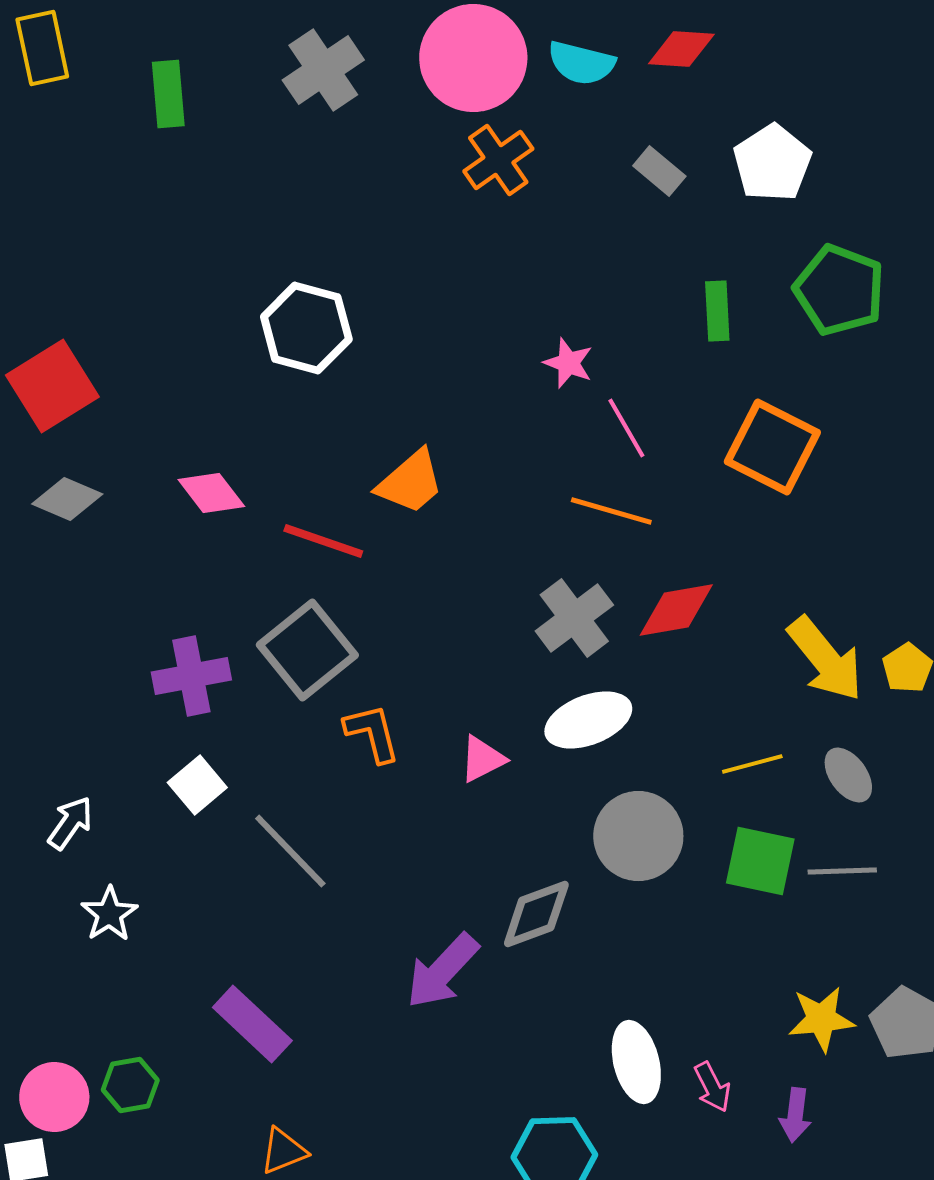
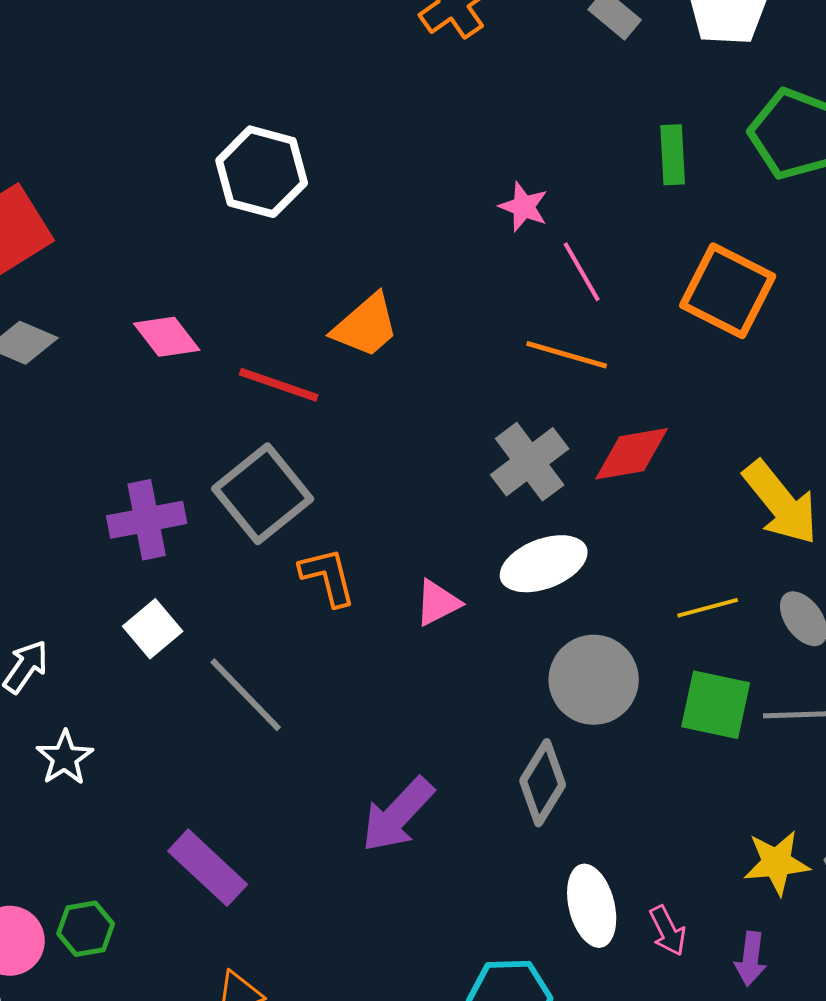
gray diamond: (536, 914) -> (543, 783), moved, turned -38

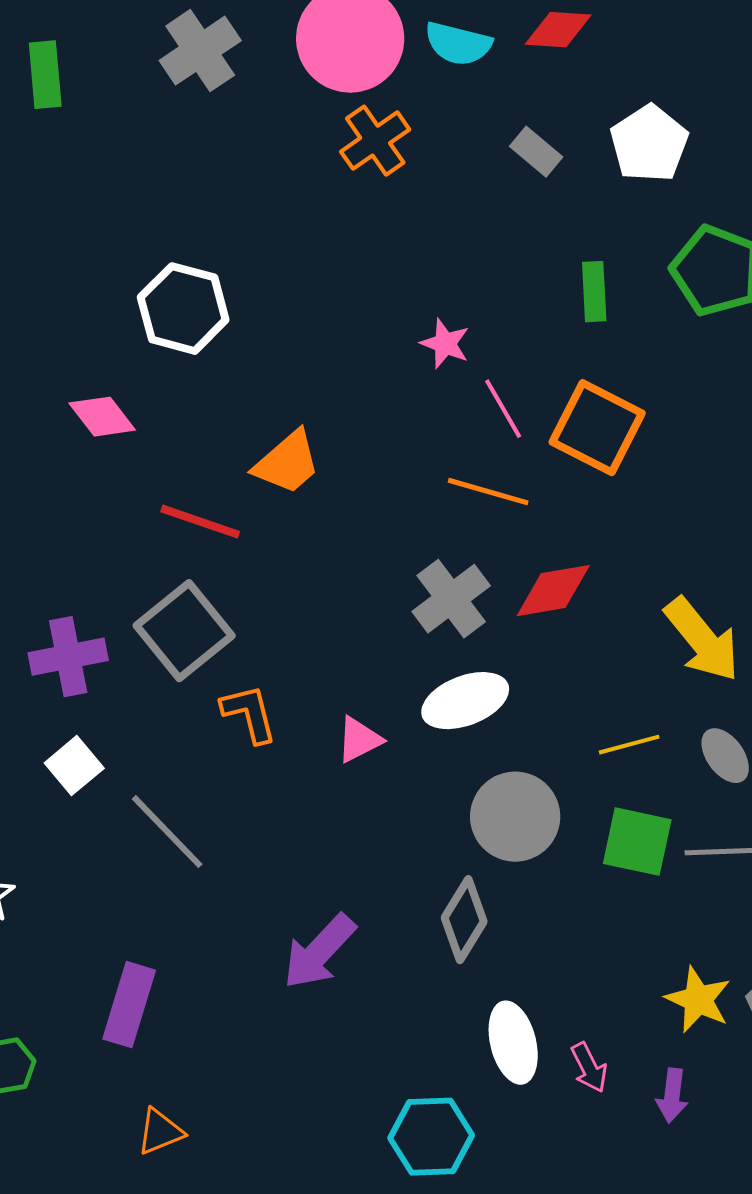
orange square: (728, 291) -> (597, 428), moved
pink diamond: (167, 337) -> (102, 417), moved
yellow star: (777, 863) -> (698, 1000), turned 30
purple rectangle: (208, 868) -> (129, 1005), turned 64

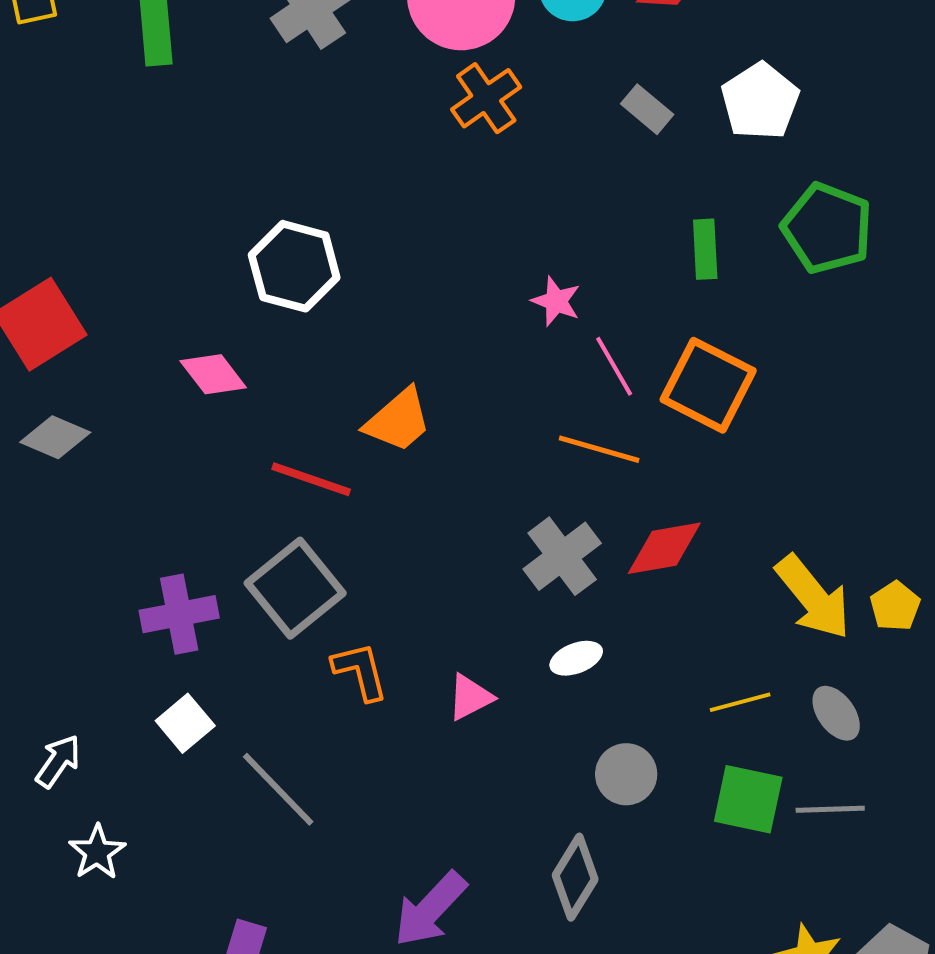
white ellipse: (465, 701) -> (576, 658), size x0.6
gray circle: (515, 817) -> (626, 774), size x0.7

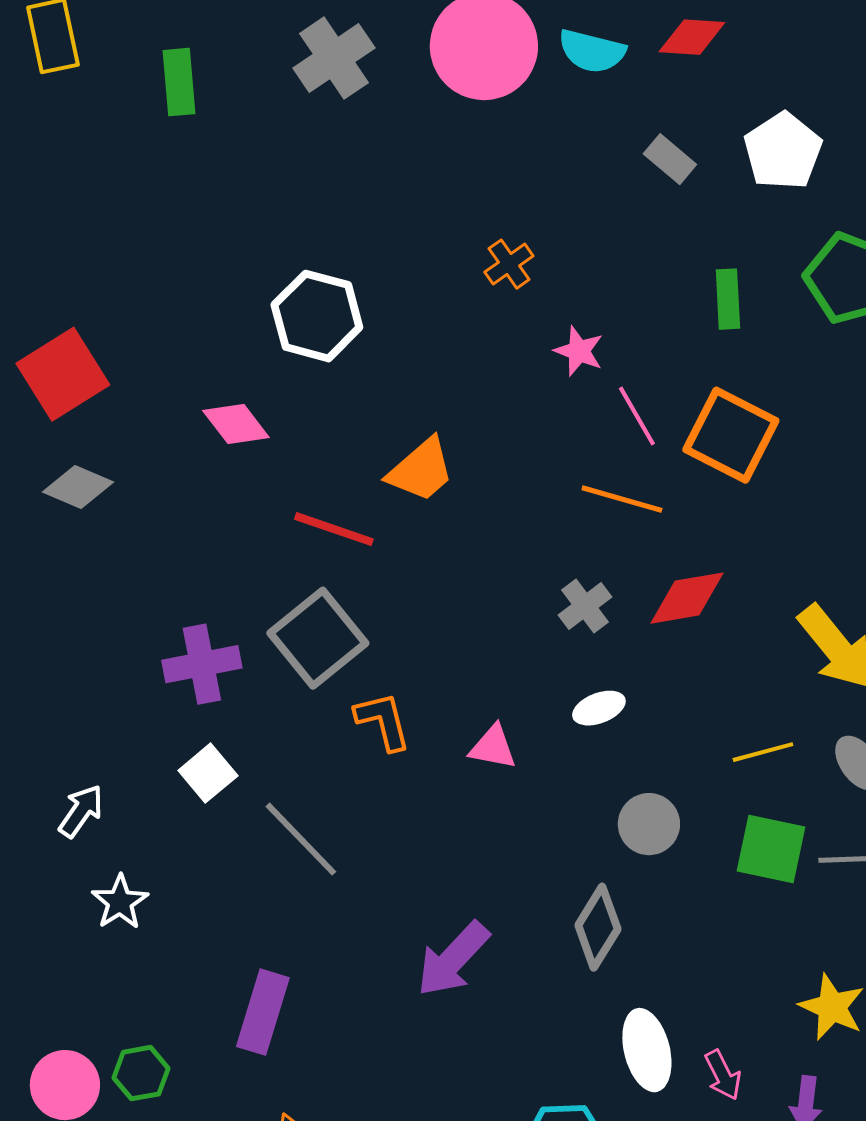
orange cross: (486, 98) -> (509, 264), moved, size x0.7
gray cross: (562, 556) -> (585, 606), size x0.7
pink triangle: (470, 697) -> (493, 747), turned 38

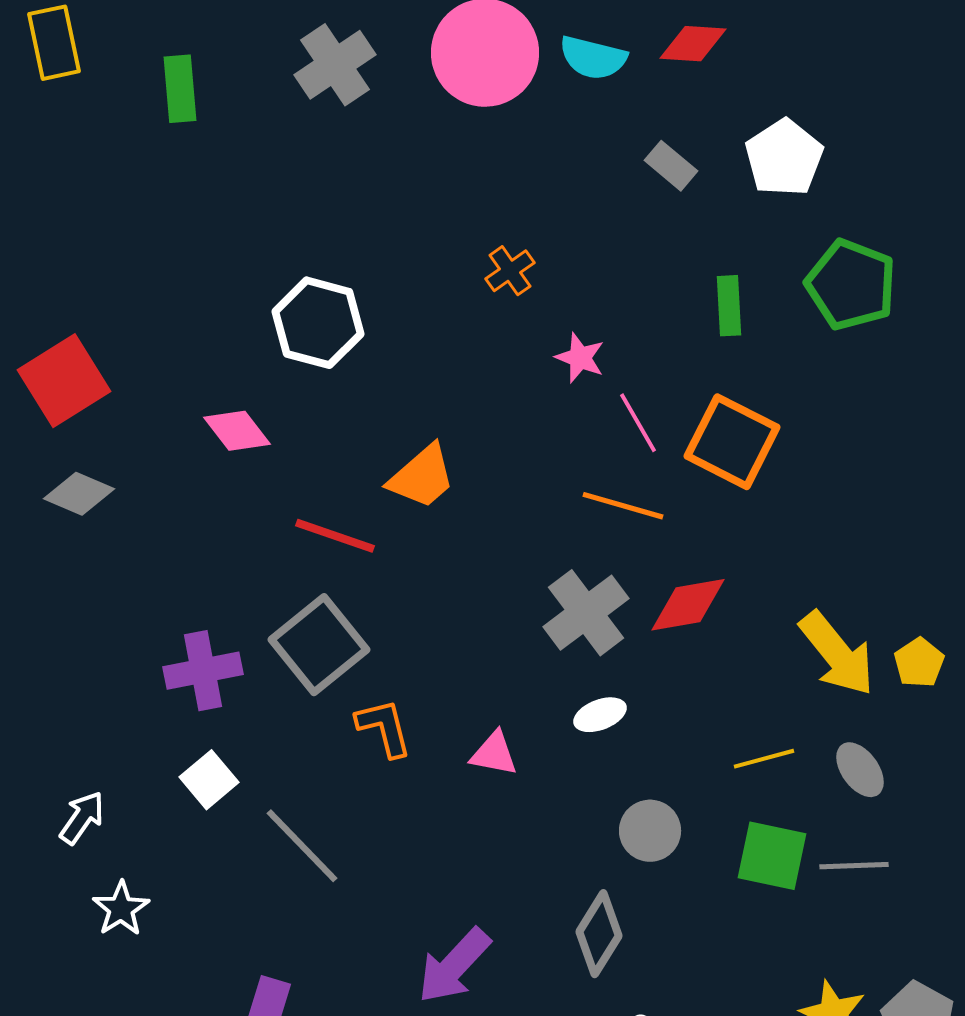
gray cross: (585, 606) -> (586, 613), size x1.6

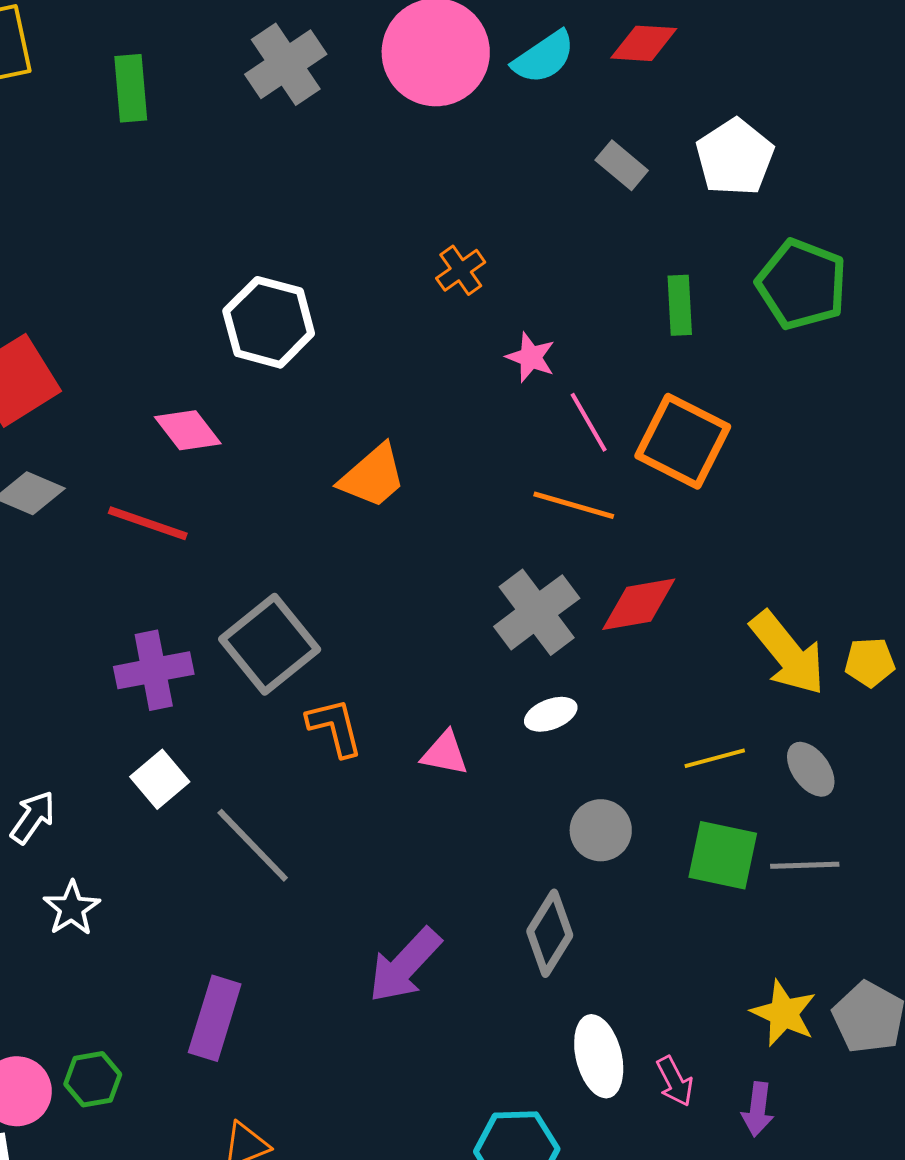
cyan semicircle: (593, 58) -> (544, 57), turned -48
red line: (335, 536) -> (148, 523), moved
yellow pentagon: (919, 663) -> (870, 662), turned 30

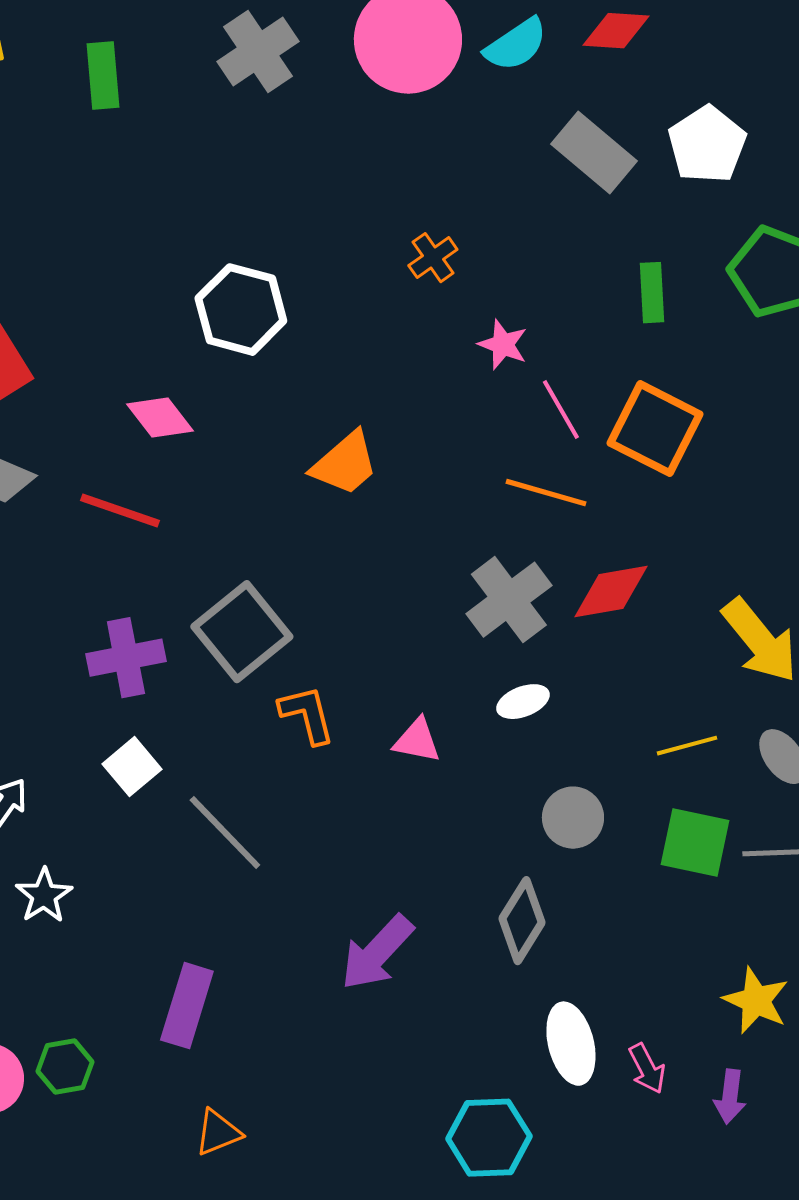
gray rectangle: (622, 165) -> (594, 153), size x1.6

